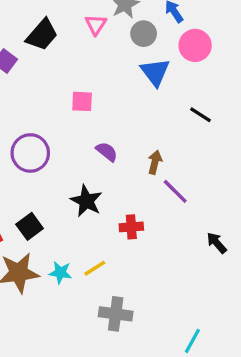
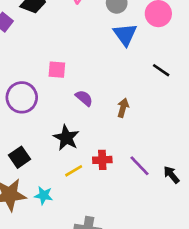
pink square: (82, 101) -> (57, 70), moved
purple line: (175, 191) -> (139, 166), moved
yellow line: (95, 268) -> (74, 171), moved

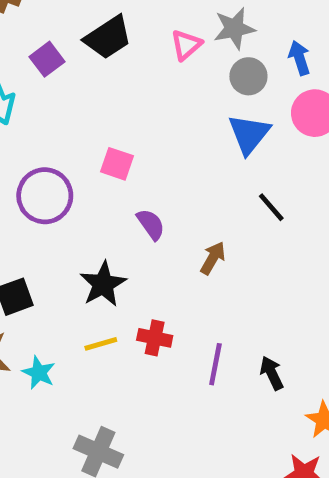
black line: (161, 70) -> (271, 207), moved
purple line: (139, 166) -> (215, 364), turned 40
black arrow: (171, 175) -> (272, 373), moved

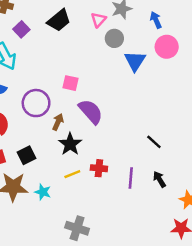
purple square: (47, 59) -> (21, 29), moved
gray circle: (248, 76) -> (114, 38), moved
black line: (271, 207) -> (154, 142), moved
purple semicircle: (151, 224) -> (91, 112), size x1.6
brown arrow: (213, 258) -> (58, 122), moved

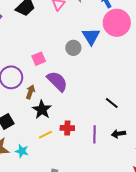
gray circle: (114, 38) -> (73, 48), moved
pink circle: (167, 47) -> (117, 23), size x1.4
pink square: (70, 83) -> (39, 59), turned -32
black arrow: (159, 179) -> (118, 134), turned -64

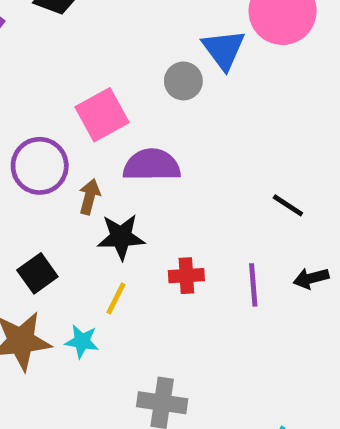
pink square: (39, 59) -> (102, 115), size x1.5
purple semicircle: (57, 81) -> (152, 165), turned -40
black star: (42, 110) -> (121, 237), turned -30
yellow line: (45, 135) -> (116, 298), moved, turned -32

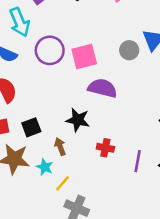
purple circle: (40, 166) -> (50, 50), moved
brown arrow: (90, 197) -> (60, 146), moved, turned -49
yellow line: (116, 298) -> (63, 183), moved

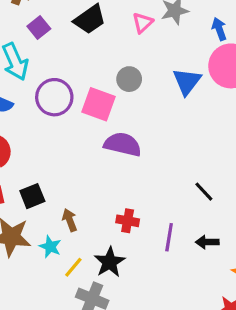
gray circle: (129, 50) -> (129, 79), moved
pink square: (84, 56) -> (99, 104), turned 35
black star: (78, 120) -> (110, 262), moved, turned 30

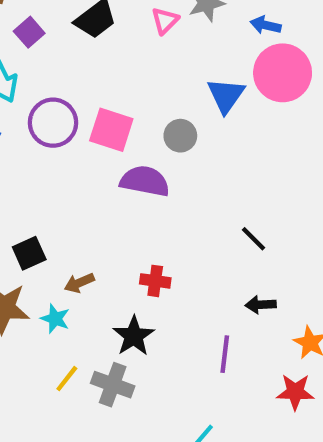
blue arrow: (219, 29) -> (266, 25), turned -55
gray circle: (129, 79) -> (180, 136), moved
brown arrow: (70, 220) -> (79, 283), turned -90
purple line: (169, 237) -> (225, 354), moved
yellow line: (73, 267) -> (67, 379), moved

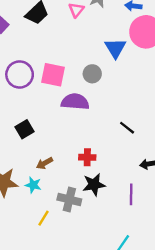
black line: (254, 239) -> (127, 128), moved
black square: (29, 253) -> (25, 129), moved
black star: (134, 336) -> (94, 185), moved, turned 30
gray cross: (113, 385) -> (69, 200), moved

